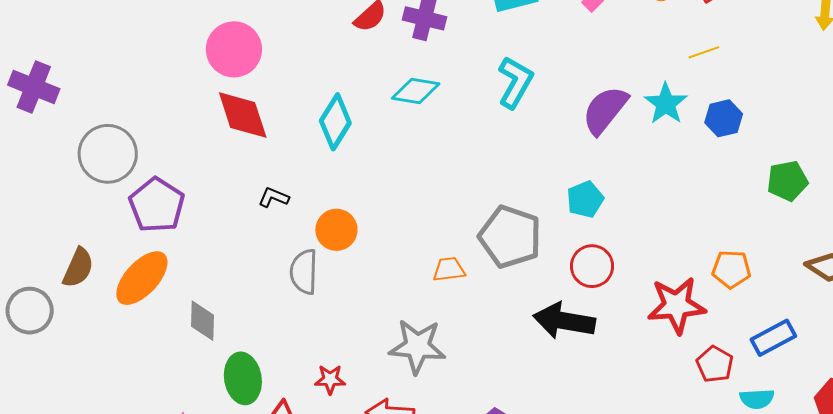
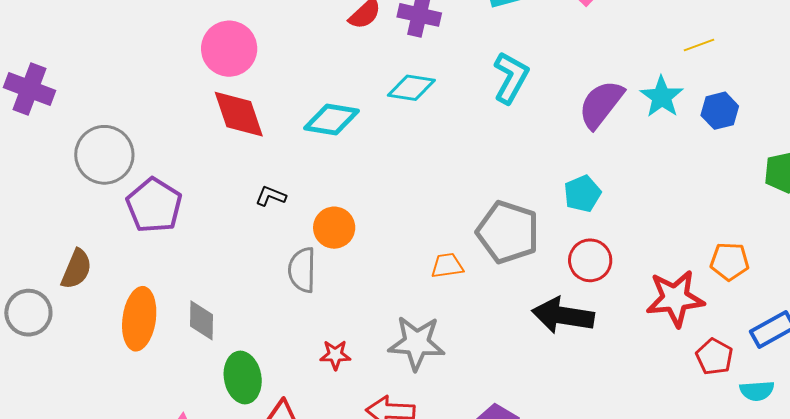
cyan diamond: (335, 122) -> (331, 119), turned 68
orange ellipse: (142, 278) -> (139, 319), moved, turned -34
red star: (330, 379) -> (335, 355), moved

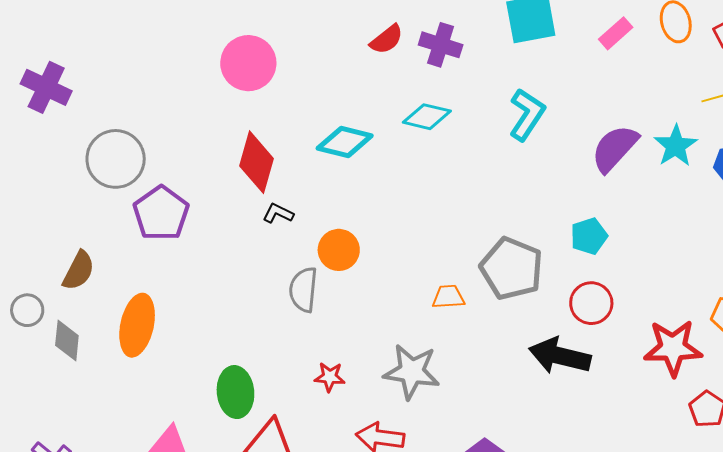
red diamond: (239, 114) -> (257, 162), moved, turned 30
gray circle: (28, 313) -> (27, 310), size x0.7
gray diamond: (201, 320) -> (67, 341), moved

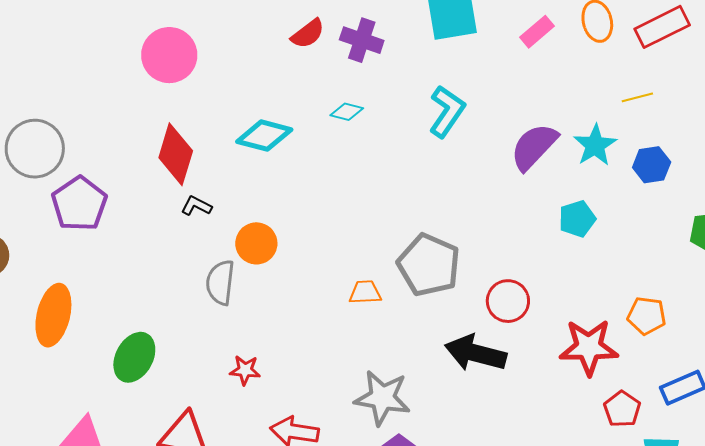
cyan diamond: (427, 117) -> (347, 112), size x0.7
cyan pentagon: (589, 236) -> (577, 219), moved
gray star: (412, 372) -> (382, 398), moved
green ellipse: (235, 392) -> (134, 357), moved, turned 33

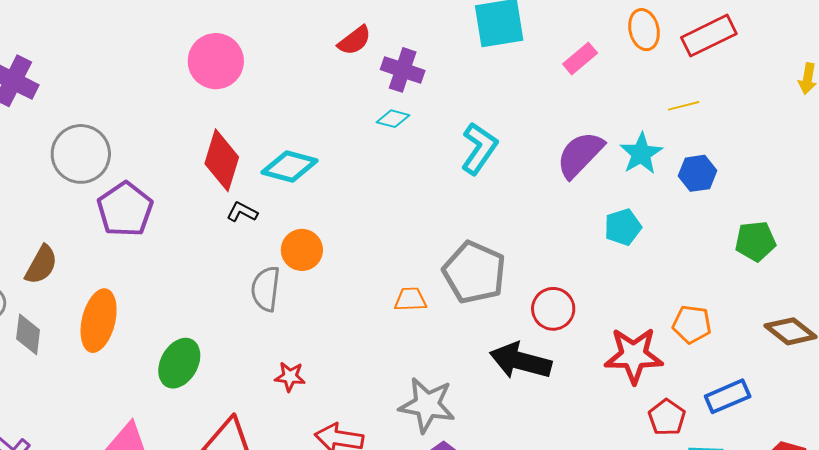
pink rectangle: (537, 32) -> (580, 59), moved
purple cross: (362, 40) -> (403, 70), moved
cyan L-shape: (447, 111) -> (479, 148), moved
cyan diamond: (264, 136) -> (290, 166), moved

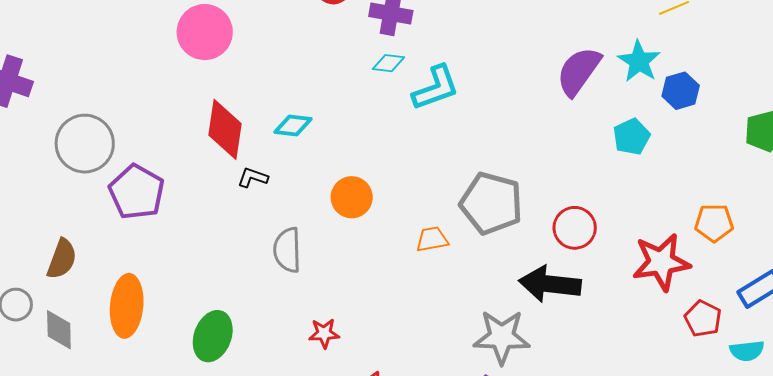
cyan L-shape: (479, 148) -> (436, 88), moved, turned 44
cyan diamond: (290, 166) -> (293, 126), size x0.7
blue hexagon: (698, 173) -> (681, 91), moved
orange circle: (302, 250) -> (352, 197), moved
gray star: (427, 405) -> (502, 337), moved

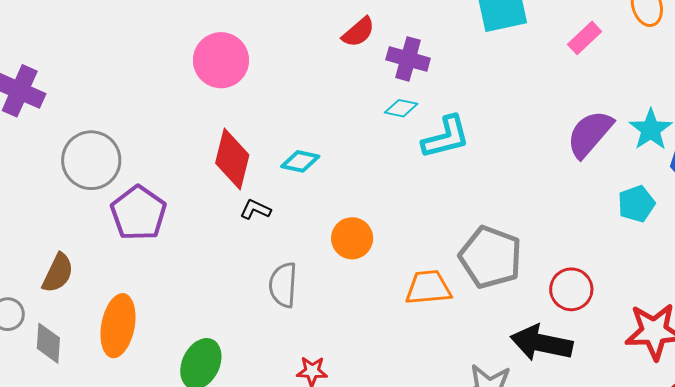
orange trapezoid: (432, 239) -> (428, 288), size x1.4

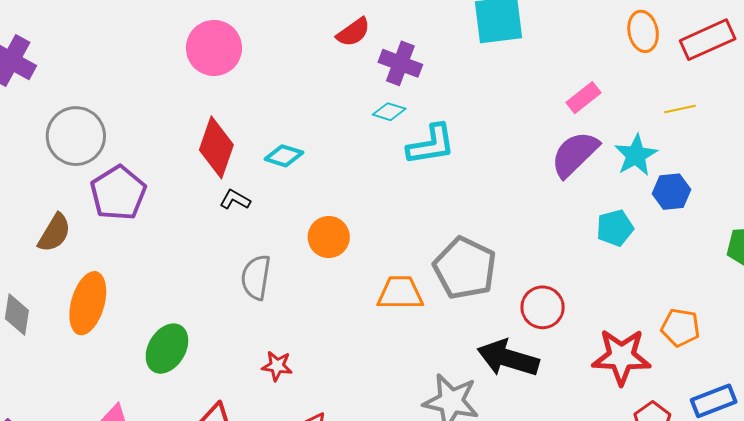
pink rectangle: (585, 38) -> (584, 98), moved
brown semicircle: (58, 273) -> (54, 233), moved

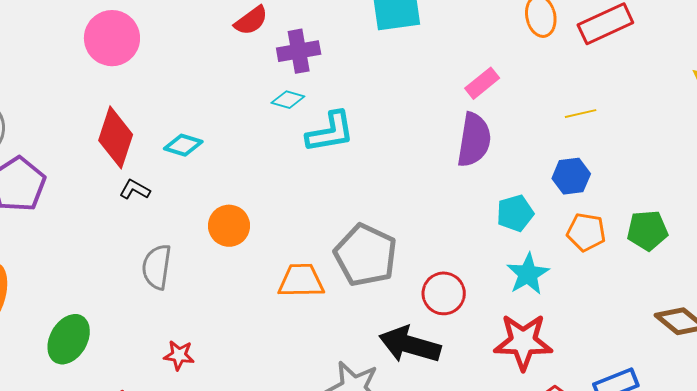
purple cross: (400, 63) -> (299, 51), turned -30
yellow line: (680, 109) -> (581, 114), moved
purple semicircle: (575, 154) -> (474, 140), turned 144
cyan star: (636, 155) -> (528, 274), moved
orange pentagon: (680, 328) -> (586, 232), moved

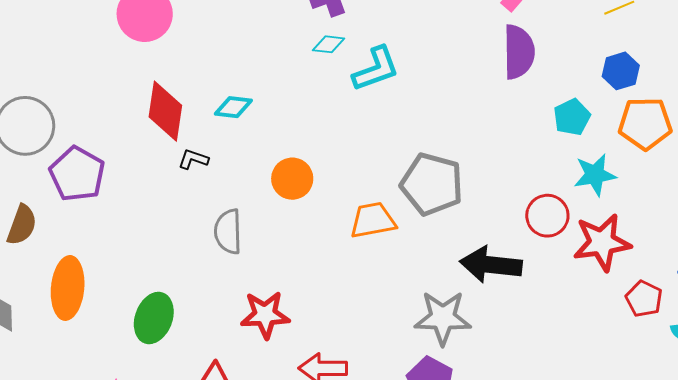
orange pentagon: (586, 232) -> (645, 123), size x1.4
cyan star: (528, 274) -> (595, 175), turned 30
red circle: (444, 293) -> (547, 216), moved
red star: (179, 355) -> (265, 315), size x1.6

